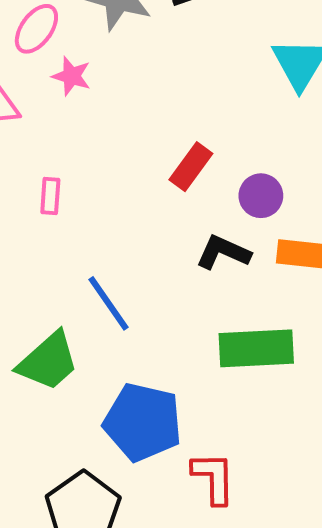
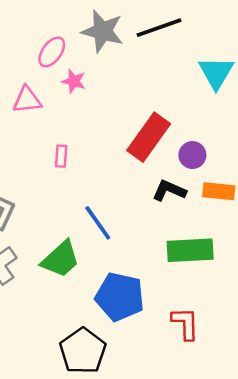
red rectangle: (191, 167) -> (149, 137), size x1.6
red L-shape: (213, 478) -> (185, 324), moved

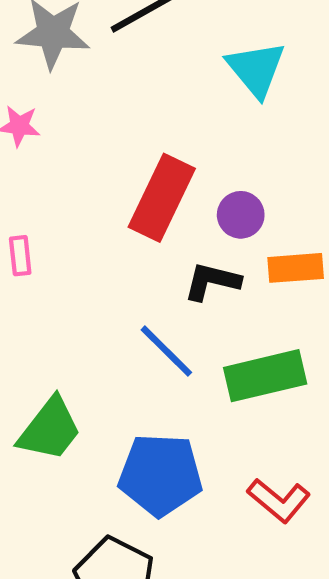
blue line: (98, 223) -> (166, 351), moved
red L-shape: (185, 324) -> (279, 500), turned 141

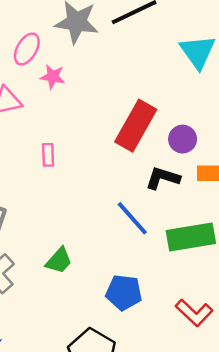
green trapezoid: (50, 429) -> (59, 261), size x0.7
blue pentagon: (160, 475) -> (124, 292), size x0.7

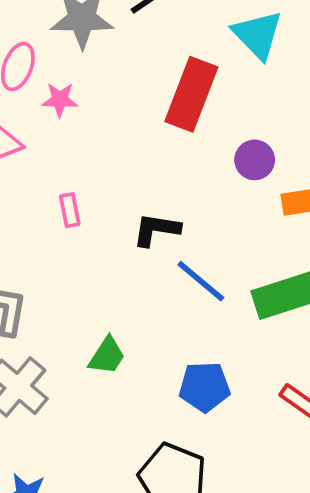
red rectangle: (136, 126) -> (191, 94), moved
black L-shape: (163, 178) -> (156, 230), moved

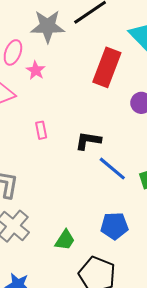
pink star: (60, 100) -> (36, 70), turned 30
green trapezoid: (107, 356) -> (65, 240), moved

